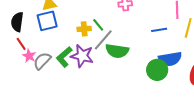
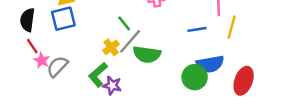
yellow cross: (84, 29) -> (111, 47), moved, turned -32
purple star: (82, 56) -> (112, 85), moved, size x0.7
green L-shape: (64, 57) -> (98, 75), moved

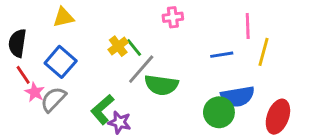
blue square: (63, 19) -> (61, 62), moved, turned -35
yellow cross: (111, 47) -> (118, 46), moved

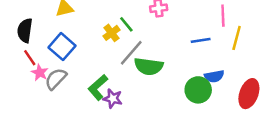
green line: (134, 48) -> (126, 24), moved
blue semicircle: (238, 96) -> (214, 76), size x0.7

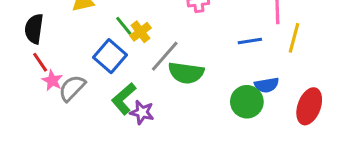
green line: (126, 24) -> (124, 26), moved
blue square: (62, 47) -> (110, 56), moved

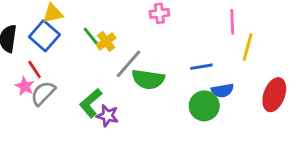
blue line: (250, 41) -> (201, 67), moved
blue square: (110, 56) -> (44, 36), moved
red line: (40, 62) -> (35, 69), moved
red ellipse: (309, 106) -> (274, 95), moved

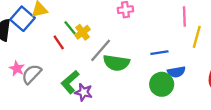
blue square: (44, 36) -> (23, 19), moved
red line: (35, 69) -> (59, 42), moved

